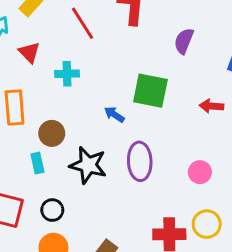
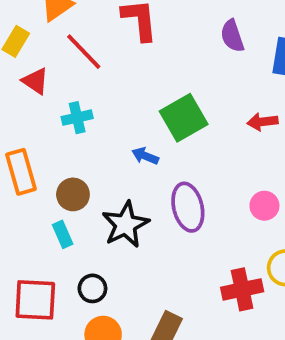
purple semicircle: (184, 41) -> (232, 36), moved, turned -30
red triangle: (29, 52) -> (35, 81), moved
green square: (150, 91) -> (184, 118), turned -30
black star: (88, 165) -> (126, 225), turned -30

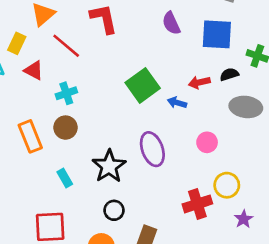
blue arrow: (145, 156) -> (177, 103), moved
brown circle: (73, 194) -> (65, 128), moved
black circle: (92, 288) -> (114, 210), moved

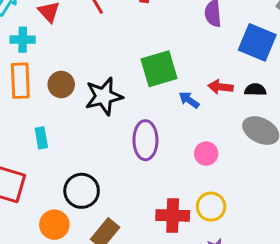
cyan cross: (66, 93) -> (23, 40), moved
black star: (109, 166) -> (104, 96), moved
black circle: (114, 210) -> (82, 191), size x1.5

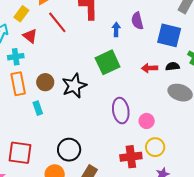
blue arrow: (189, 100) -> (116, 29), moved, turned 64
cyan rectangle: (41, 138) -> (38, 108), moved
purple ellipse: (145, 140) -> (121, 111), moved
pink circle: (206, 154) -> (147, 121), moved

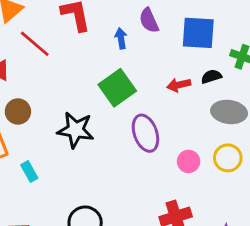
brown circle: (45, 82) -> (18, 111), moved
black star: (74, 86) -> (76, 130), turned -30
purple ellipse: (121, 111) -> (145, 133), moved
yellow circle: (155, 147) -> (228, 158), moved

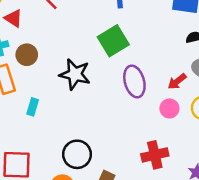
red arrow: (179, 85) -> (177, 81), moved, turned -30
cyan rectangle: (29, 172) -> (33, 107), turned 42

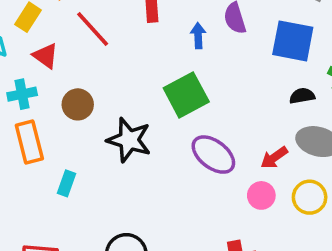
brown circle: (27, 55) -> (78, 104), moved
purple ellipse: (134, 81) -> (213, 155), turned -40

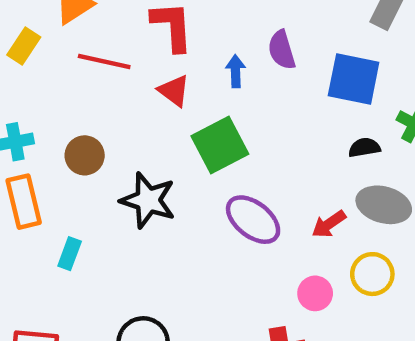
red line: (93, 29) -> (104, 62), turned -36
red triangle: (46, 56) -> (174, 91), moved
pink circle: (261, 195) -> (315, 293), moved

